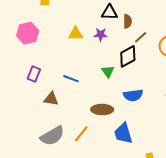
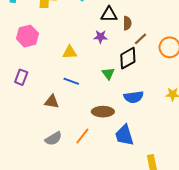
yellow triangle: (76, 34) -> (70, 52), moved
purple rectangle: (34, 74) -> (21, 77), moved
gray semicircle: (52, 136) -> (53, 139), size x0.7

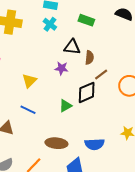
yellow triangle: (70, 52) -> (29, 81), turned -49
green triangle: (108, 74) -> (65, 106), turned 32
blue semicircle: (134, 97) -> (94, 144), moved

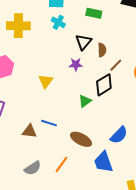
black triangle: (72, 47) -> (83, 42), turned -48
blue line: (28, 110) -> (49, 123), moved
brown ellipse: (56, 143) -> (81, 139), turned 30
blue semicircle: (94, 144) -> (119, 135), turned -36

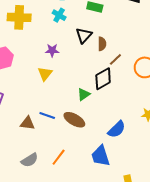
purple star: (76, 64) -> (52, 50), moved
brown ellipse: (81, 139) -> (74, 120), moved

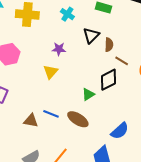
brown line: (115, 59) -> (122, 61), turned 72

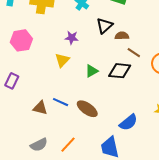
brown semicircle: (109, 45) -> (122, 36), turned -96
black diamond: (108, 80) -> (120, 71), turned 30
green triangle: (88, 94) -> (92, 71), moved

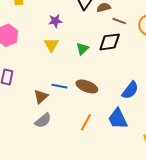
brown triangle: (40, 108) -> (41, 96), turned -42
gray semicircle: (39, 145) -> (43, 120), moved
orange line: (68, 145) -> (86, 122), moved

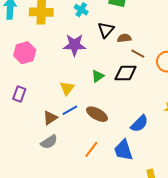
purple star: (55, 21) -> (74, 45), size x1.6
yellow triangle: (51, 45) -> (67, 88), moved
blue line: (59, 86) -> (70, 110), turned -49

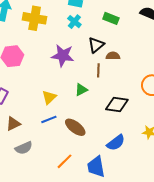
brown line: (138, 54) -> (98, 70), moved, turned 56
black diamond: (126, 73) -> (117, 105), moved
brown triangle: (50, 118) -> (13, 124), moved

